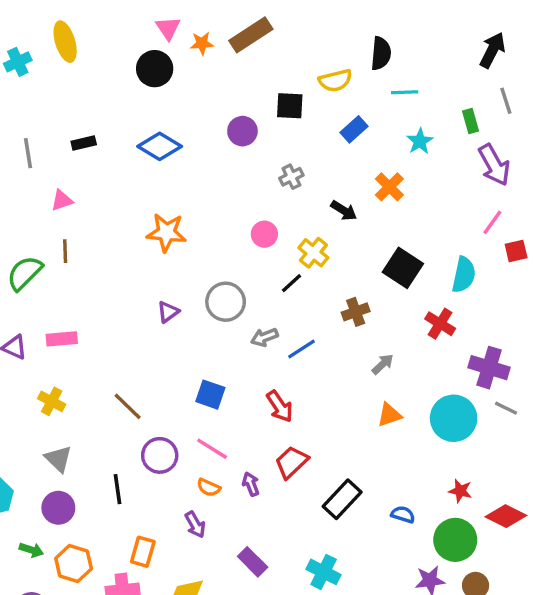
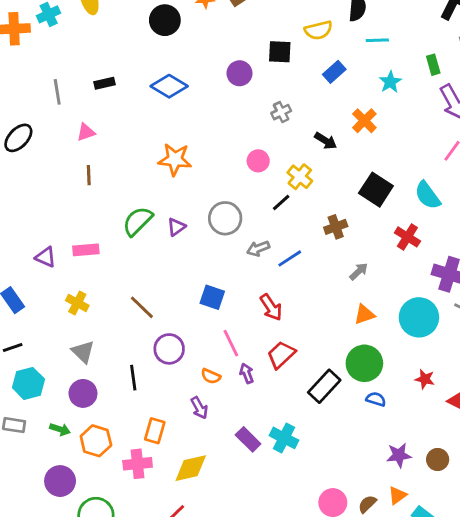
green semicircle: (25, 273) -> (138, 221), moved
cyan semicircle: (464, 275) -> (428, 195), turned 132
pink line: (212, 449) -> (231, 343), moved, turned 32
green circle: (455, 540) -> (364, 363), moved
cyan cross: (324, 572) -> (284, 438), moved

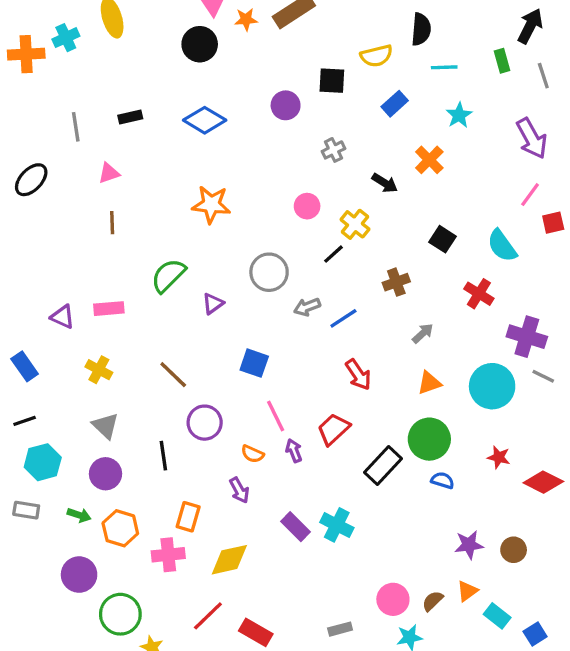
green rectangle: (433, 65) -> (502, 61), moved
black square: (376, 190) -> (443, 239), size x0.7
purple triangle: (176, 227) -> (213, 304), moved
red arrow: (271, 307) -> (358, 375), moved

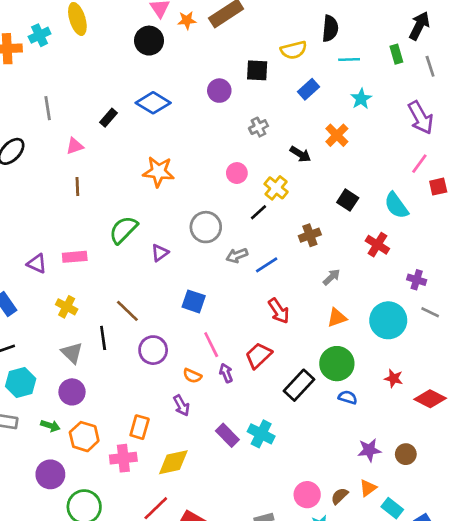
black rectangle: (130, 117) -> (108, 118), moved, turned -36
purple cross: (527, 337) -> (417, 280), size x0.6
black line: (163, 456) -> (103, 338), moved

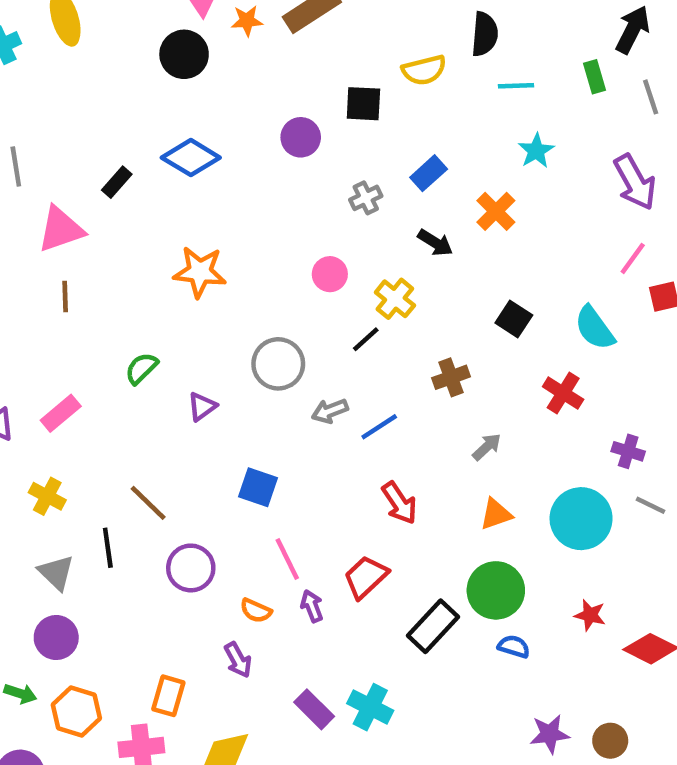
blue rectangle: (308, 89) -> (429, 173), moved
pink triangle: (75, 146) -> (61, 229), size x1.6
green semicircle: (123, 230) -> (141, 368), size x0.7
pink rectangle: (75, 257) -> (61, 413), turned -35

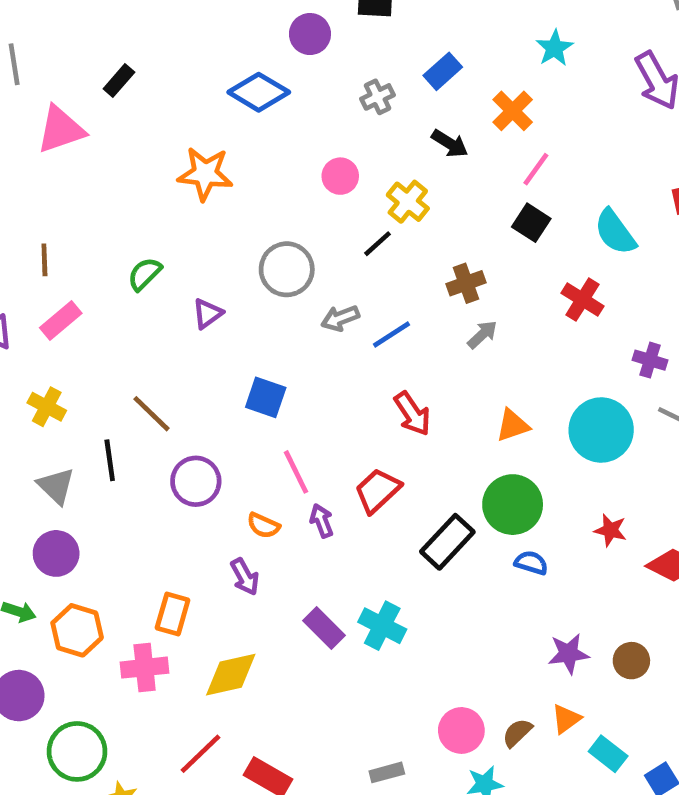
blue diamond: (191, 158) -> (259, 92), moved
pink line: (633, 258) -> (536, 169), moved
brown line: (65, 297) -> (44, 260), moved
gray arrow: (487, 447) -> (482, 334), moved

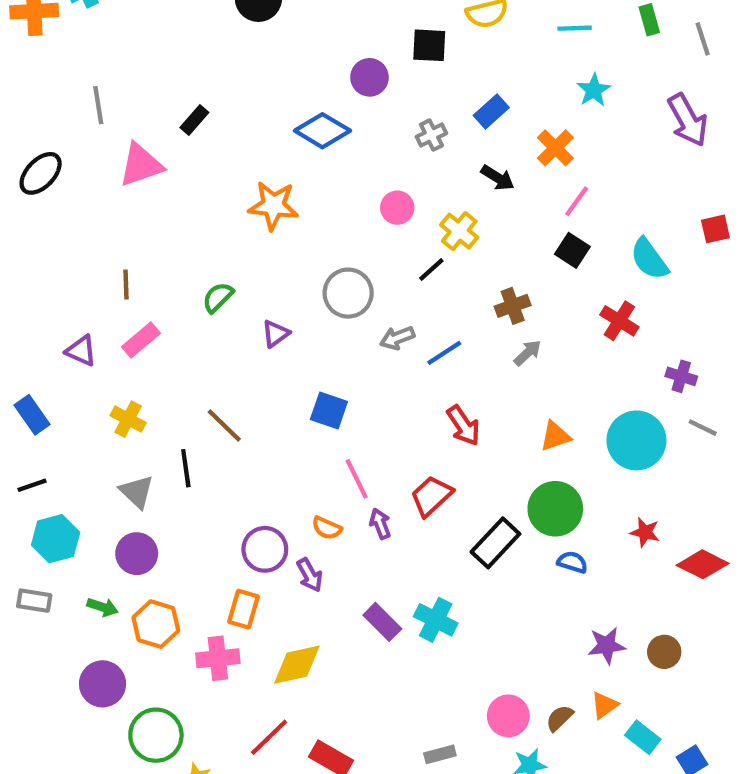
purple circle: (196, 481) -> (265, 549), moved

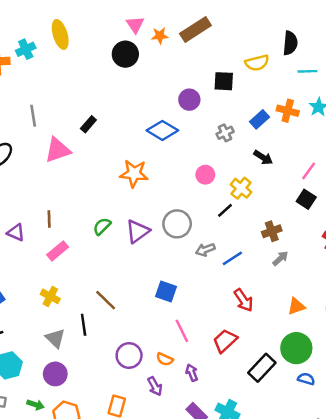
orange cross: (555, 148) -> (288, 111), moved, turned -30
purple triangle: (276, 334) -> (138, 231), moved, size x1.5
purple triangle: (81, 351) -> (16, 232), moved
purple arrow: (380, 524) -> (192, 373), moved
purple circle: (265, 549) -> (129, 356), moved

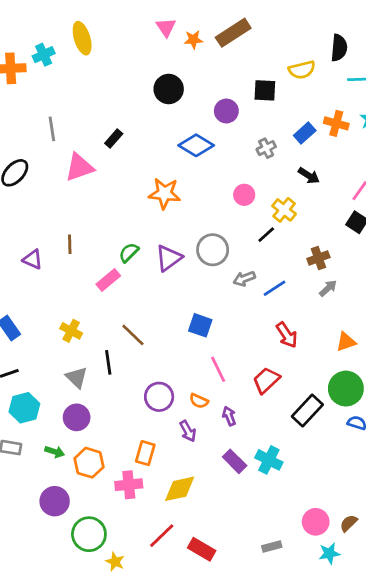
black circle: (125, 54) -> (169, 89), moved
pink rectangle: (58, 251) -> (108, 280), moved

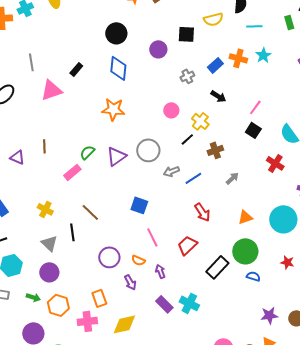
blue diamond: (196, 145) -> (118, 68), moved, turned 65
brown cross: (318, 258) -> (215, 150), moved
orange rectangle: (145, 453) -> (99, 298), turned -36

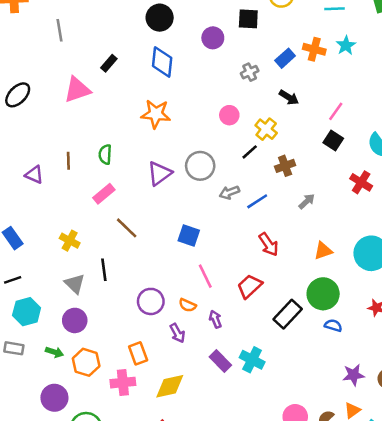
gray line: (31, 62) -> (60, 30), moved
green semicircle: (87, 152) -> (105, 154), moved, turned -42
brown line: (90, 212) -> (127, 228), moved

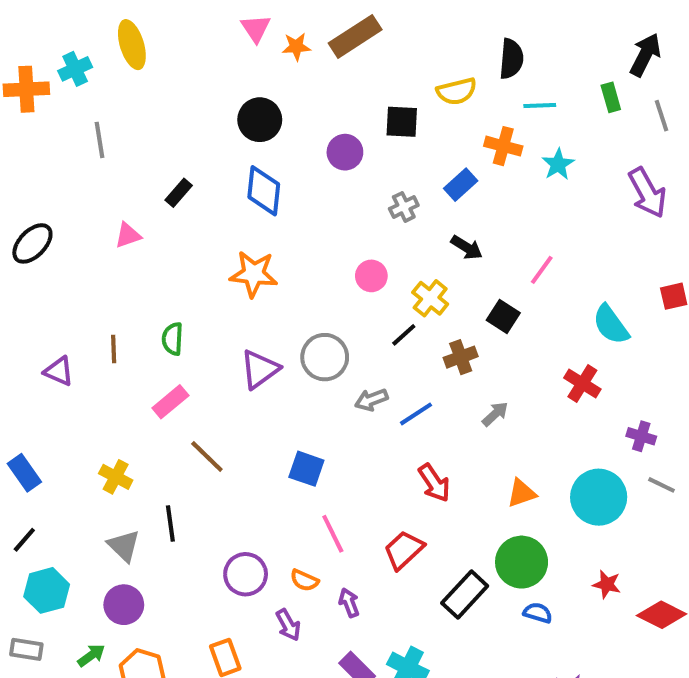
orange cross: (314, 49) -> (503, 146), moved
pink triangle: (77, 90) -> (128, 235), size x0.6
black square: (333, 140) -> (503, 317), moved
black line: (13, 280) -> (24, 540), turned -30
green arrow: (54, 352) -> (91, 655), turned -54

